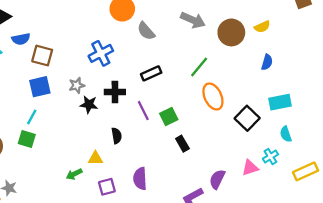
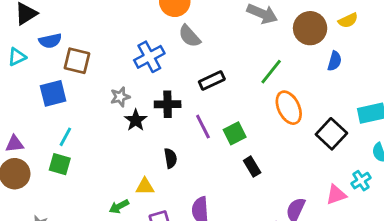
gray semicircle: (146, 31) -> (189, 36), moved
blue semicircle: (267, 62) -> (335, 61), moved
blue square: (40, 87) -> (53, 93), moved
black star: (89, 104) -> (136, 120), turned 30

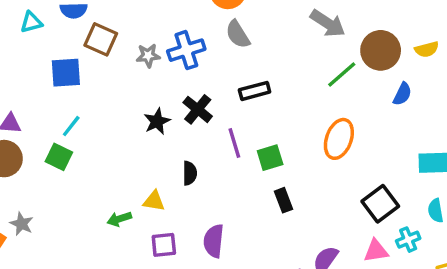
green line: (271, 72) -> (342, 75), moved
gray star: (120, 97) -> (148, 56), moved
black cross: (168, 104) -> (198, 109), turned 30
orange ellipse: (289, 108) -> (339, 139), turned 36
black square: (331, 134) -> (380, 204), moved

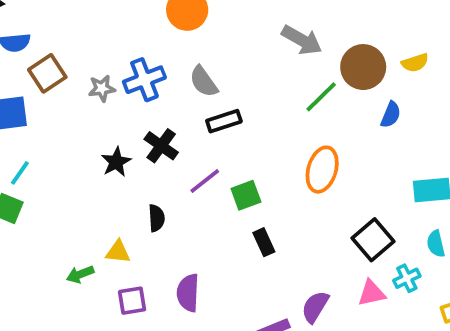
gray semicircle: (238, 34) -> (204, 82), moved
brown square: (101, 39) -> (47, 73), turned 36
purple line: (234, 143) -> (205, 181), turned 72

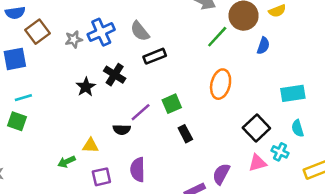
cyan line: (20, 173) -> (23, 98), turned 42
purple line: (205, 181) -> (141, 112), moved
black semicircle: (156, 218) -> (122, 130), moved, turned 98
cyan cross: (407, 278) -> (280, 152), turned -35

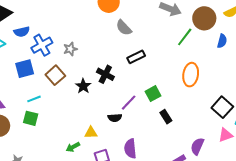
gray semicircle: (140, 31) -> (124, 28), moved
brown square: (38, 32) -> (55, 75), moved
blue cross: (101, 32) -> (42, 45), moved

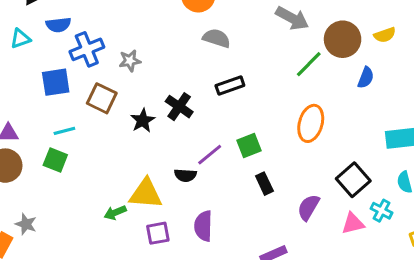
gray semicircle: (124, 28) -> (217, 38), turned 144
brown square: (55, 75) -> (102, 98), turned -30
yellow triangle: (91, 133) -> (146, 194), size x1.6
purple semicircle: (197, 146) -> (308, 207), moved

